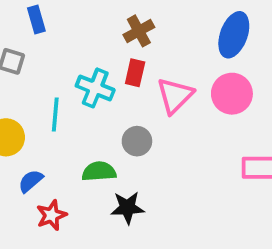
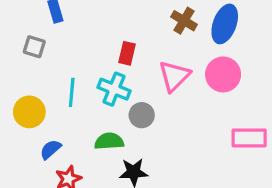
brown cross: (139, 31) -> (184, 21), moved, turned -30
red rectangle: (135, 73) -> (127, 53), moved
cyan cross: (95, 88) -> (114, 89), moved

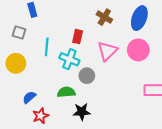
brown cross: (184, 21) -> (104, 17), moved
cyan line: (72, 92) -> (47, 47), moved
yellow circle: (29, 112) -> (16, 63), moved

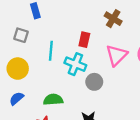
green semicircle: (66, 92) -> (53, 100), moved
blue semicircle: (29, 97) -> (17, 99), moved

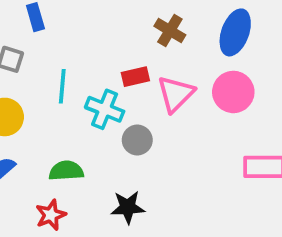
red rectangle: (84, 40) -> (135, 77), moved, turned 64

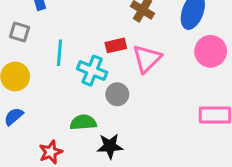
pink circle: (233, 92) -> (211, 51), moved
green semicircle: (66, 171) -> (83, 122), moved

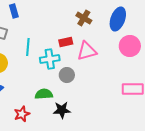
pink triangle: (147, 59) -> (87, 51), turned 30
cyan cross: (92, 71) -> (50, 59), turned -30

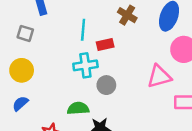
cyan line: (28, 47) -> (83, 30), moved
pink triangle: (87, 51) -> (159, 76), moved

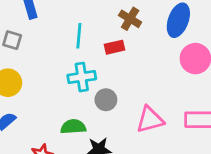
red rectangle: (105, 44) -> (114, 47), moved
pink triangle: (159, 76) -> (150, 120), moved

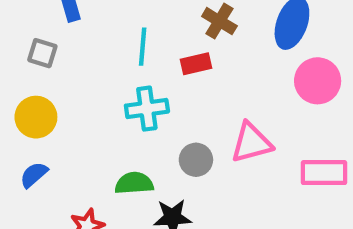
gray circle: (106, 100) -> (196, 160), moved
pink triangle: (150, 120) -> (251, 143), moved

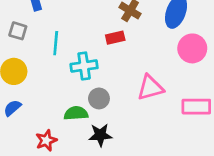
cyan line: (143, 47) -> (56, 43), moved
gray circle: (196, 160) -> (99, 98), moved

